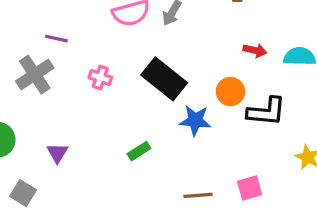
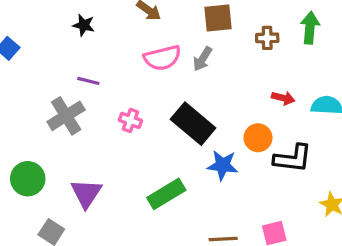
green rectangle: (139, 151) -> (166, 194), size x1.6
purple triangle: (57, 153) -> (86, 193), size x1.5

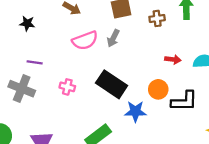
gray cross: (66, 116) -> (22, 89), turned -30

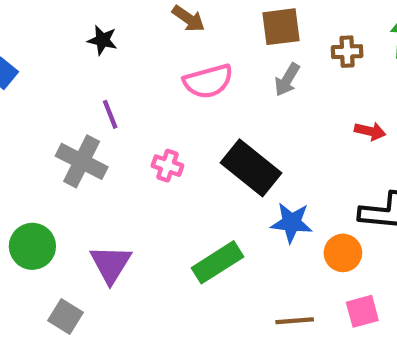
gray arrow: (113, 38) -> (287, 80), moved
purple line: (35, 62) -> (110, 114), turned 56
orange circle: (158, 89) -> (343, 253), moved

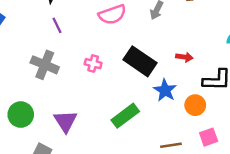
purple line: (110, 114) -> (57, 25), moved
red arrow: (370, 131) -> (184, 57), moved
blue star: (291, 223) -> (165, 90), turned 30

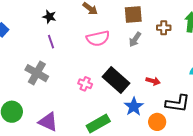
pink cross: (93, 64) -> (85, 84), moved
purple triangle: (65, 121) -> (48, 122), turned -40

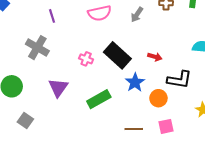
purple triangle: (48, 122) -> (58, 88), moved, turned 40

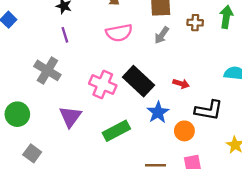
pink cross: (86, 59) -> (103, 85), size x1.6

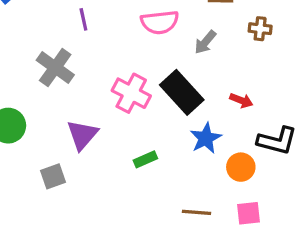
brown cross: (195, 23) -> (260, 29), moved
gray arrow: (162, 35) -> (205, 42), moved
green rectangle: (116, 131) -> (145, 159), size x0.6
gray square: (32, 153) -> (53, 176), moved, turned 30

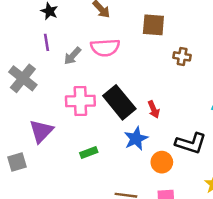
gray arrow: (205, 42) -> (72, 56), moved
pink cross: (131, 93) -> (80, 101), turned -32
red arrow: (241, 100) -> (154, 109), moved, turned 42

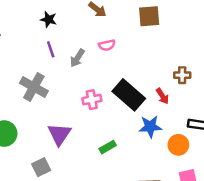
pink semicircle: (105, 48) -> (107, 45), size x0.6
brown cross: (182, 56) -> (182, 75), moved
pink cross: (80, 101) -> (92, 100), size x0.7
blue star: (136, 139) -> (150, 127), turned 30

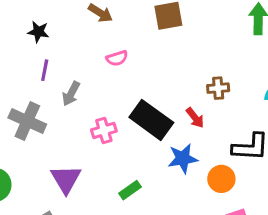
purple line: (51, 49) -> (45, 70), turned 35
gray arrow: (77, 58) -> (71, 94), moved

